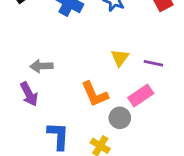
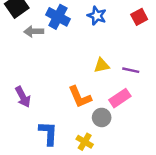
yellow triangle: (120, 58) -> (102, 65), turned 42
gray arrow: (42, 66) -> (34, 31), moved

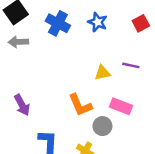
gray arrow: (34, 31) -> (18, 42), moved
purple line: (131, 70) -> (131, 65), moved
pink rectangle: (120, 98) -> (121, 106), turned 55

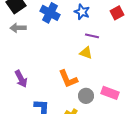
purple line: (131, 65) -> (92, 36), moved
yellow triangle: (102, 73) -> (86, 53), turned 32
pink rectangle: (121, 106) -> (110, 93), moved

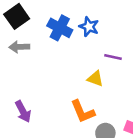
blue star: (82, 12) -> (89, 27), moved
yellow triangle: (86, 53) -> (95, 79), moved

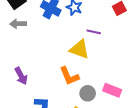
yellow triangle: (95, 79) -> (79, 49), size x1.5

